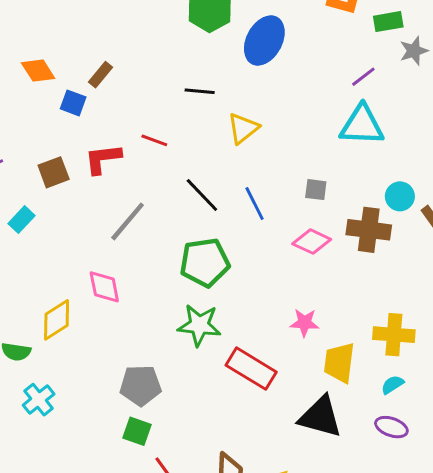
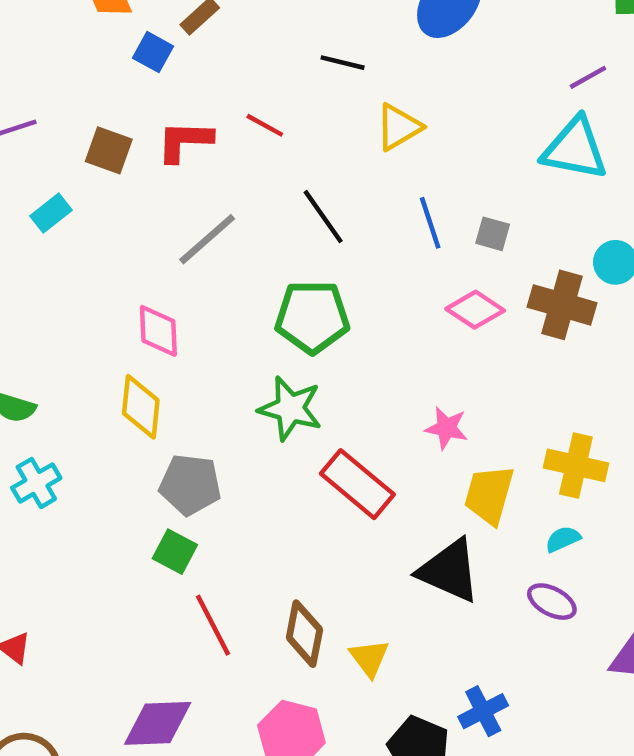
brown square: (54, 172) -> (109, 150), turned 32
blue line: (255, 203) -> (430, 223), moved
yellow diamond: (57, 320) -> (141, 407), moved, turned -60

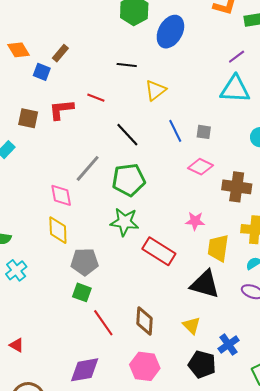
gray line: (207, 239) -> (88, 168), moved
brown cross: (562, 305) -> (237, 187), moved
yellow triangle: (369, 658) -> (192, 326), moved

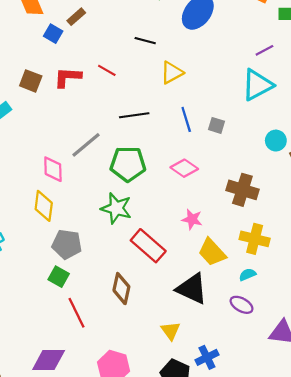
cyan triangle: (235, 89) -> (257, 85), turned -40
black line: (127, 135) -> (134, 115), turned -64
pink diamond: (201, 167) -> (184, 168), moved
yellow trapezoid: (218, 248) -> (212, 252), turned -60
brown diamond: (144, 321) -> (121, 289), moved

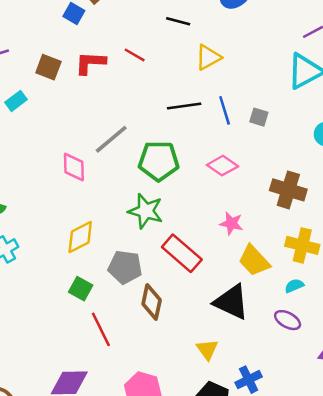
black line: (134, 115) -> (184, 106), moved
yellow diamond: (44, 206) -> (80, 237), moved, turned 56
gray pentagon: (67, 244) -> (125, 267), moved

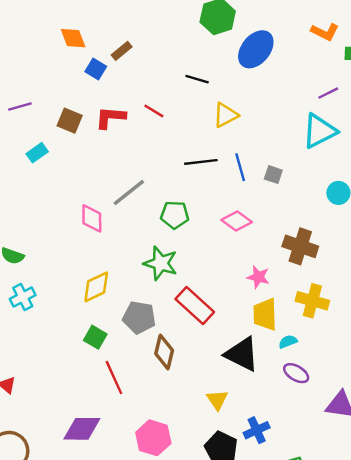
green pentagon: (159, 161) -> (175, 215), size x0.7
pink star: (231, 223) -> (258, 277), moved
yellow trapezoid: (254, 261) -> (265, 314), turned 40
cyan semicircle: (294, 286) -> (288, 342), moved

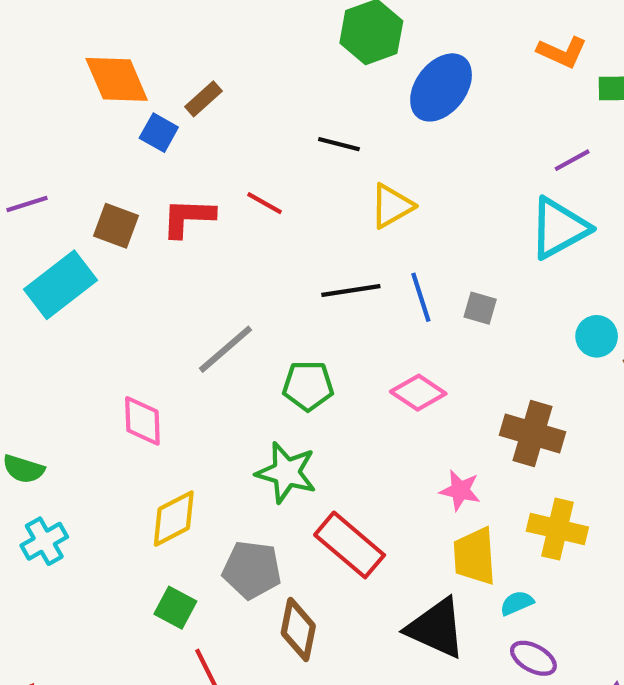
orange diamond: (73, 38) -> (117, 79), size x1.4
cyan rectangle: (37, 153) -> (60, 285), size x1.8
pink diamond: (92, 218) -> (142, 421), moved

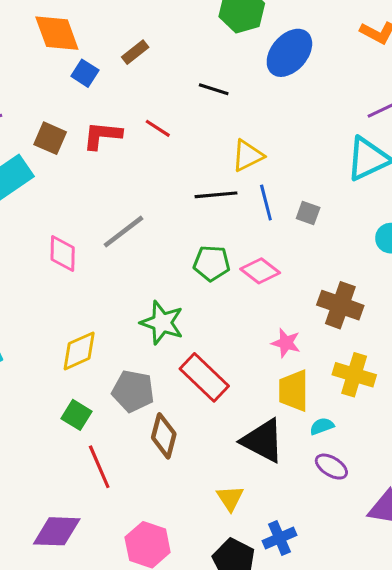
brown rectangle: (203, 99) -> (135, 52), moved
yellow triangle: (392, 206) -> (248, 156), moved
green pentagon: (308, 386) -> (212, 263), moved
pink diamond: (142, 421) -> (63, 254), moved

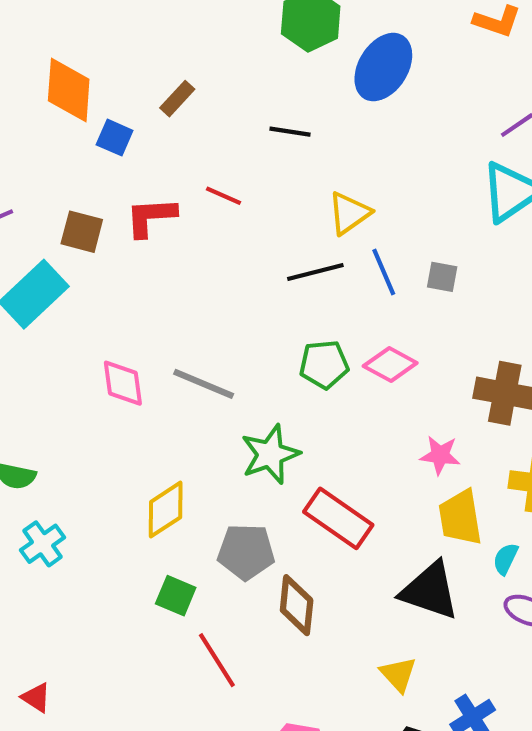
orange diamond: (57, 33) -> (69, 90), turned 33
gray line: (124, 232) -> (204, 384), moved, turned 69
green star: (162, 323) -> (270, 454), turned -30
cyan semicircle: (322, 426) -> (506, 559), turned -35

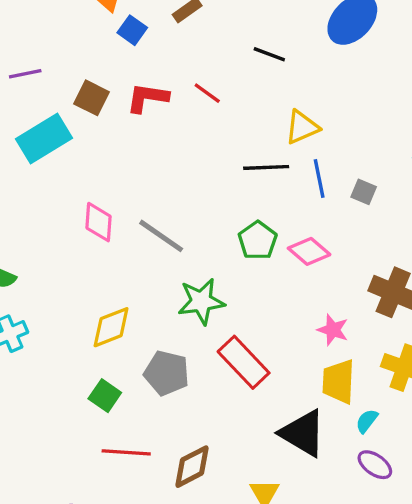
green pentagon: (324, 364) -> (258, 240), turned 30
brown diamond: (297, 605) -> (192, 467), moved, turned 45
red line: (217, 660) -> (126, 452), turned -66

